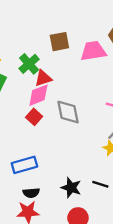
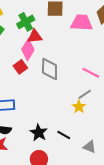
pink diamond: (38, 95) -> (28, 50), turned -50

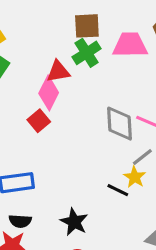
green cross: (26, 22) -> (87, 53), moved
gray diamond: (50, 69) -> (119, 124), moved
black line: (64, 135) -> (118, 190), moved

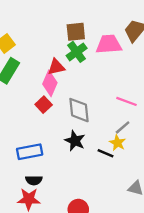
gray diamond: (119, 124) -> (79, 110), moved
black star: (74, 222) -> (75, 141), moved

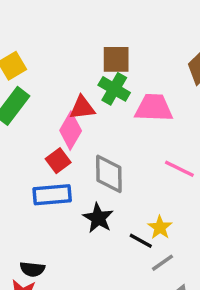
pink trapezoid: (109, 44) -> (154, 108), moved
green cross: (77, 52) -> (114, 89), turned -30
gray line: (123, 127) -> (162, 263), moved
blue rectangle: (30, 152) -> (52, 195), moved

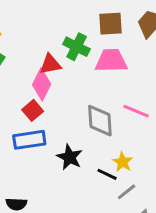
brown square: (116, 59) -> (111, 24), moved
gray diamond: (109, 174) -> (100, 121), moved

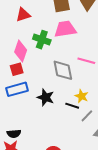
green cross: (77, 47) -> (42, 40), moved
red triangle: (50, 64) -> (23, 15), moved
red square: (33, 110) -> (17, 69), turned 32

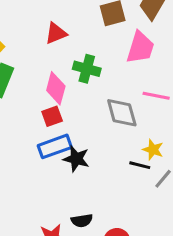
pink trapezoid: (65, 29) -> (140, 48), moved, turned 120
black star: (46, 97) -> (76, 159), moved
black semicircle: (14, 134) -> (82, 221), moved

